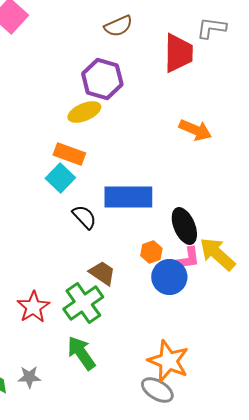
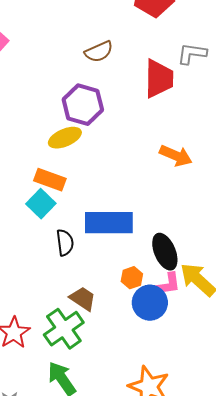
black semicircle: (84, 217) -> (65, 243), turned 36

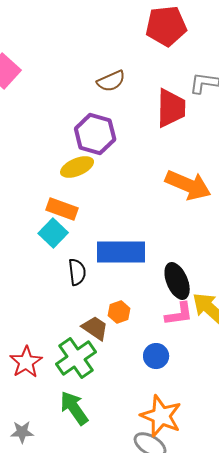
orange arrow: (176, 156) -> (188, 185), size x1.4
orange hexagon: (132, 278) -> (119, 312), moved
blue circle: (150, 303) -> (156, 356), moved, size x0.7

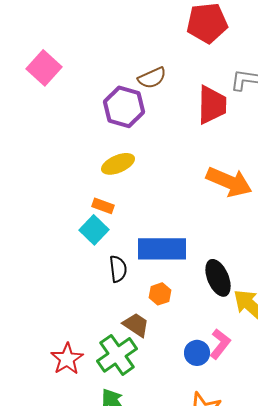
purple hexagon: (95, 134) -> (124, 107), moved
orange rectangle: (62, 209) -> (103, 206), size x0.7
orange hexagon: (119, 312) -> (160, 294), moved
pink L-shape: (179, 314) -> (220, 344), moved, turned -44

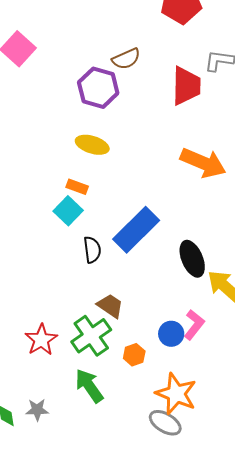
yellow ellipse: (118, 164) -> (92, 145), turned 40
blue rectangle: (162, 249) -> (136, 230), turned -45
orange hexagon: (160, 294) -> (134, 355), moved

